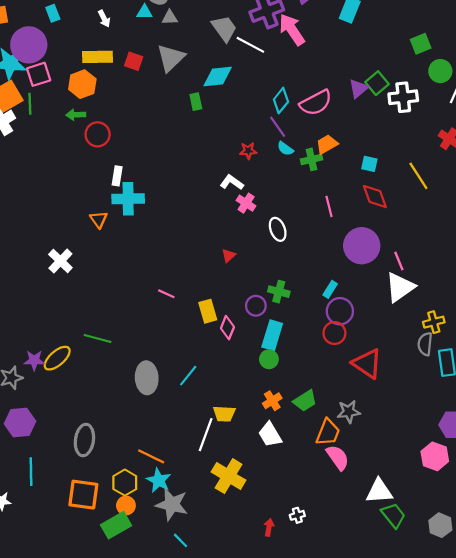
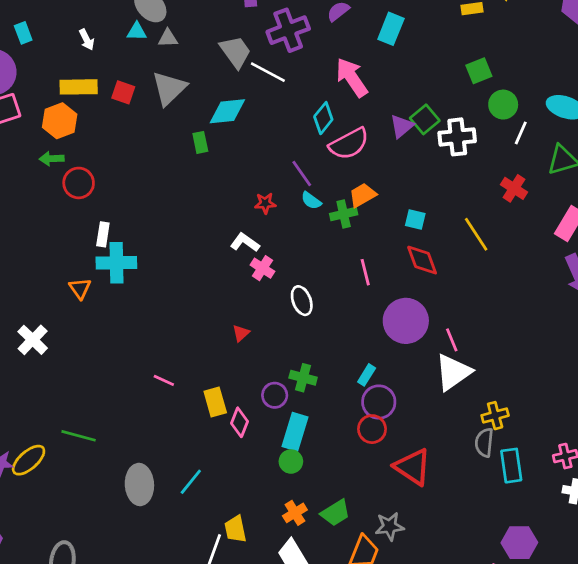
pink arrow: (292, 30) -> (352, 77), moved
cyan diamond: (281, 101) -> (323, 118), moved
yellow trapezoid: (224, 414) -> (235, 529), turned 75

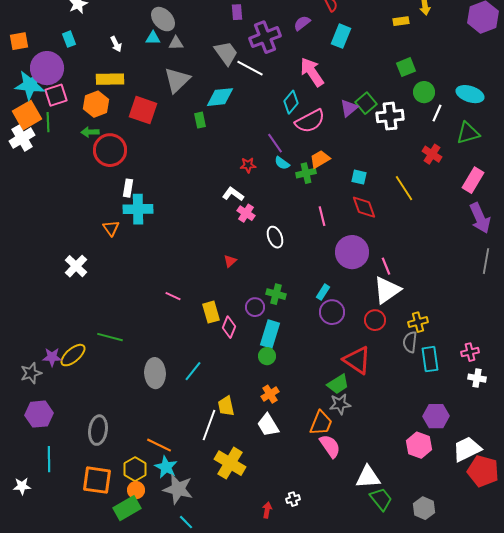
red square: (123, 92) -> (143, 110), moved, size x1.6
red circle: (79, 183) -> (110, 150), size x1.4
red circle: (372, 429) -> (375, 320), moved
green trapezoid: (335, 513) -> (338, 384), moved

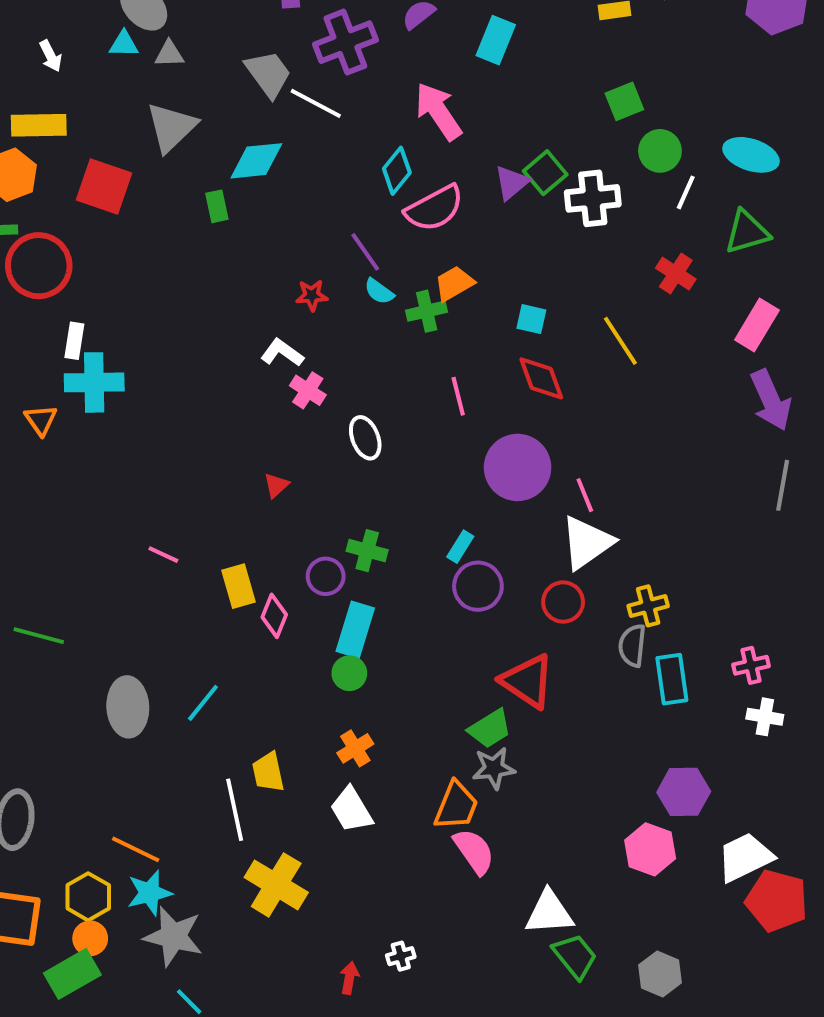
white line: (209, 425) -> (235, 810), turned -32
cyan star: (166, 467) -> (150, 893), turned 30

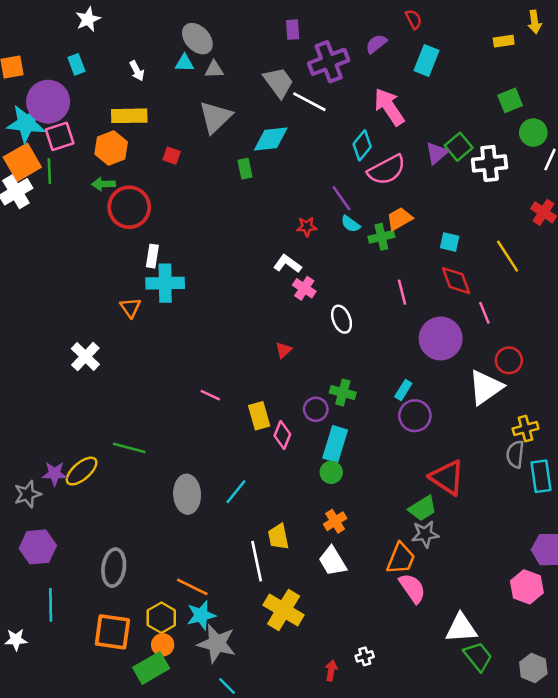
red square: (104, 187) -> (172, 156), size x0.5
pink line: (585, 495) -> (484, 313), moved
red circle: (563, 602) -> (509, 360), moved

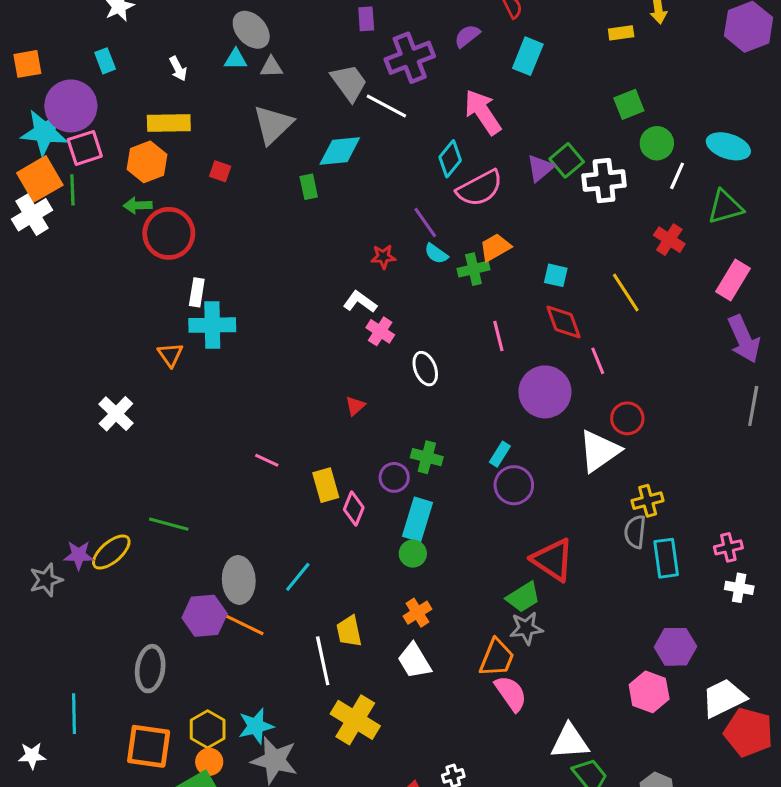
purple hexagon: (38, 547) -> (205, 616), moved
orange line: (192, 587) -> (245, 625), moved

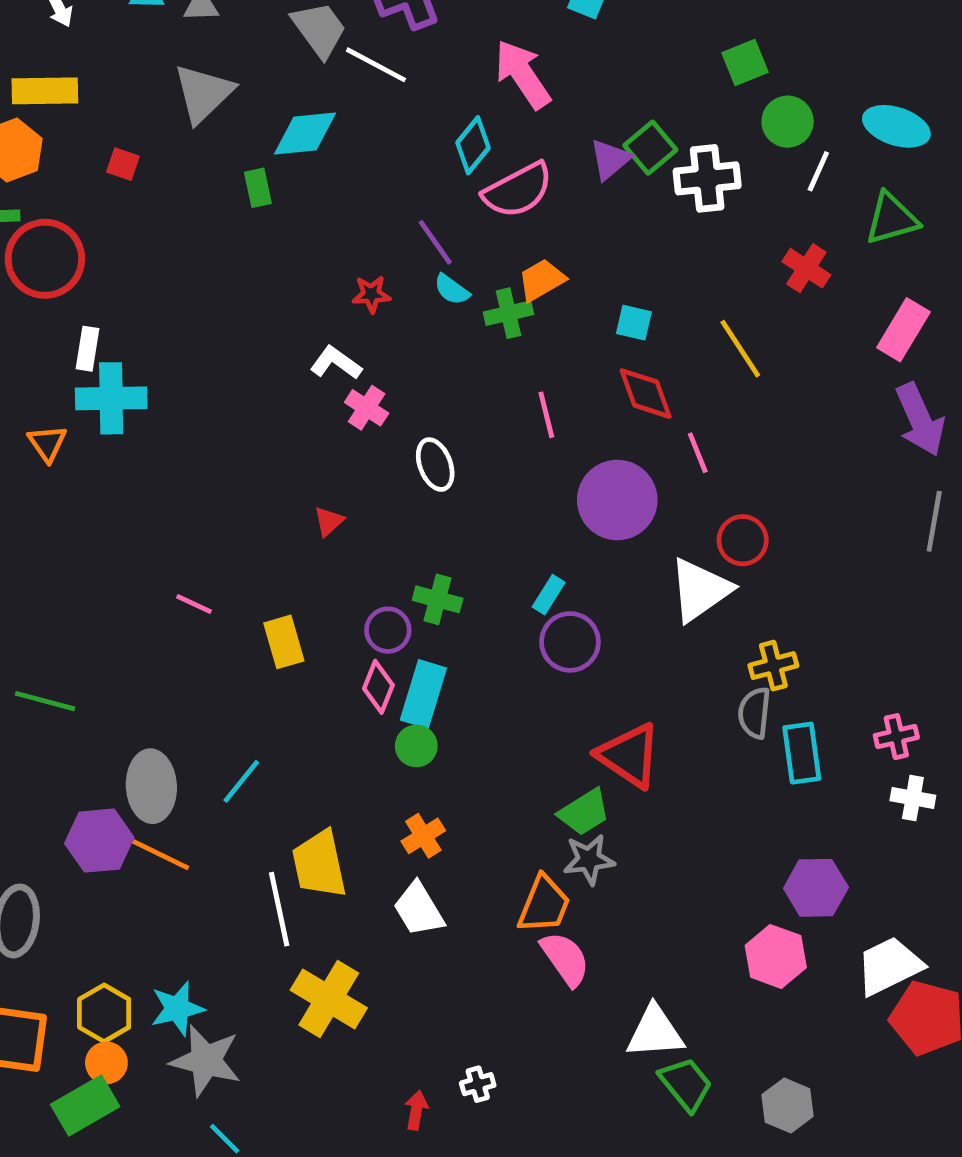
pink diamond: (354, 508) -> (378, 687), moved
yellow trapezoid: (349, 631) -> (319, 864), size x1.4

